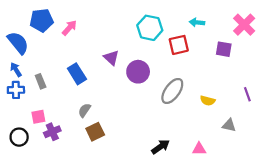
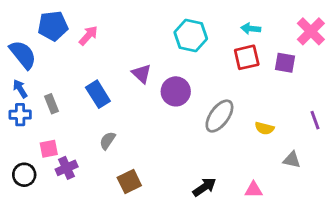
red square: (179, 45) -> (247, 57), moved
brown square: (95, 132) -> (129, 182), moved

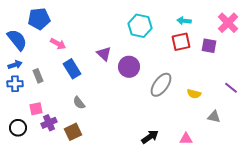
pink arrow: (88, 35) -> (58, 44), moved, turned 77
blue arrow: (20, 89) -> (15, 65), turned 104
purple line: (315, 120) -> (231, 88), turned -32
gray semicircle: (107, 141) -> (79, 103), turned -72
brown square: (129, 182) -> (73, 132), moved

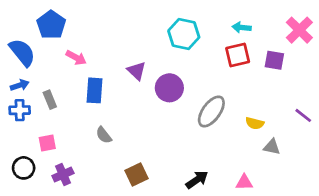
blue pentagon: (39, 19) -> (51, 25), turned -30
blue rectangle: (72, 69) -> (94, 90), turned 36
gray triangle: (214, 117) -> (272, 147), moved
purple cross: (49, 123) -> (63, 175), moved
brown square: (73, 132) -> (137, 175), moved

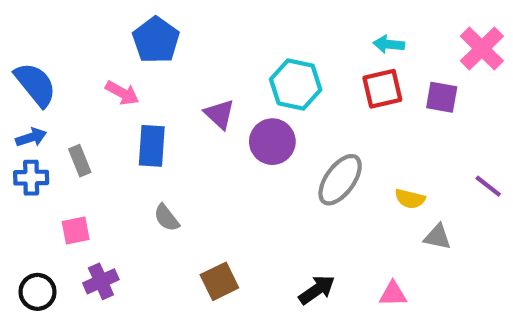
blue pentagon: (51, 25) -> (156, 40), moved
cyan hexagon: (184, 34) -> (296, 84), moved
black circle: (24, 168) -> (37, 292), moved

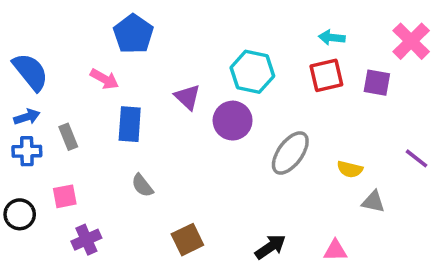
black circle: (37, 292) -> (20, 214), moved

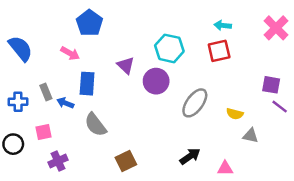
purple square: (377, 83) -> (271, 85), moved
blue arrow: (27, 117) -> (65, 103), moved, turned -140
gray semicircle: (142, 185) -> (96, 125), size x1.5
black arrow: (270, 247) -> (190, 156), moved

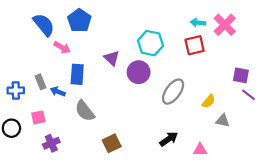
pink cross: (276, 28) -> (225, 25), moved
blue semicircle: (20, 48) -> (44, 25), moved
yellow semicircle: (235, 114) -> (209, 101), turned -64

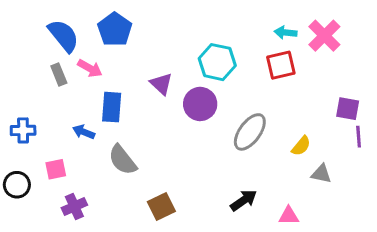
gray rectangle: (41, 82) -> (59, 74), moved
purple line: (248, 95) -> (359, 137), turned 48

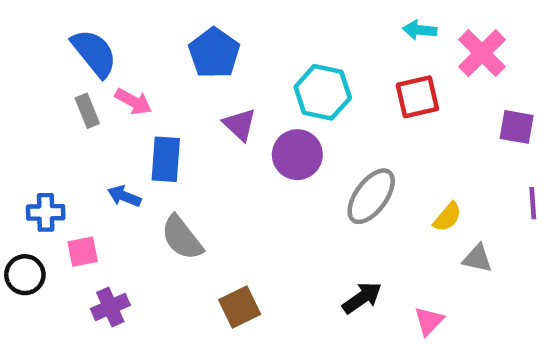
blue pentagon: (115, 29) -> (214, 53), moved
cyan arrow: (286, 33) -> (420, 30), moved
purple square: (348, 109) -> (517, 127), moved
blue cross: (23, 130) -> (46, 212), moved
pink triangle: (289, 216) -> (429, 321), turned -45

